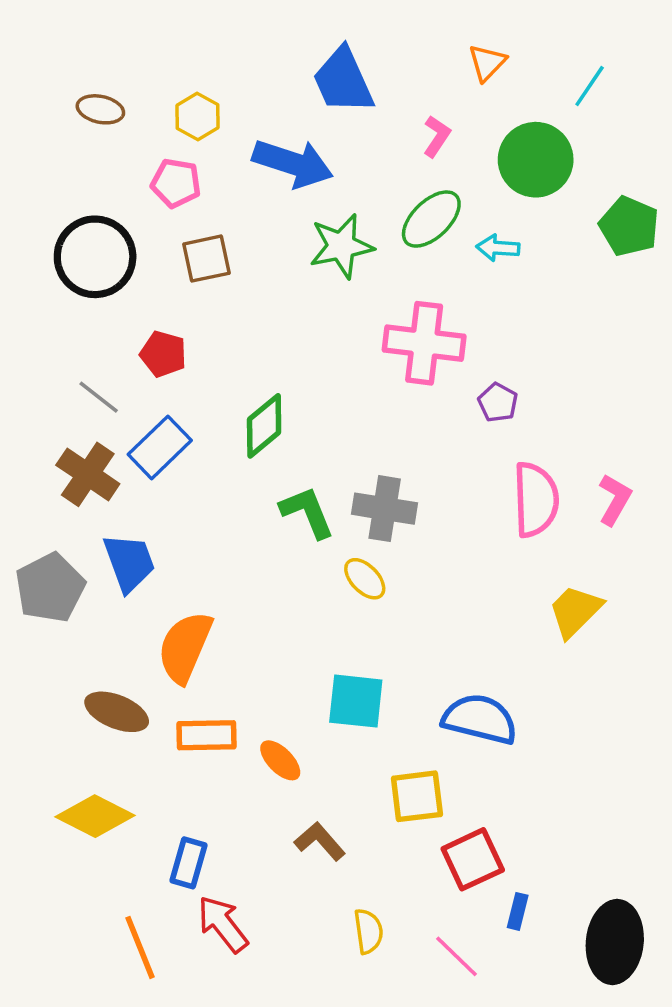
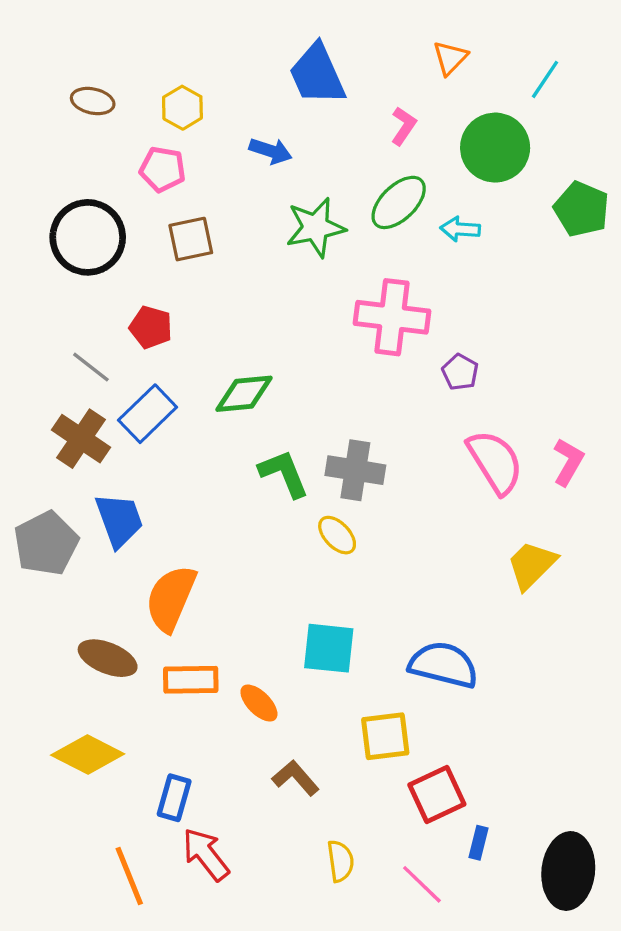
blue arrow: (293, 163) -> (271, 151), size x0.6
green diamond: (264, 426) -> (244, 394), turned 34
pink semicircle: (536, 500) -> (495, 462), turned -30

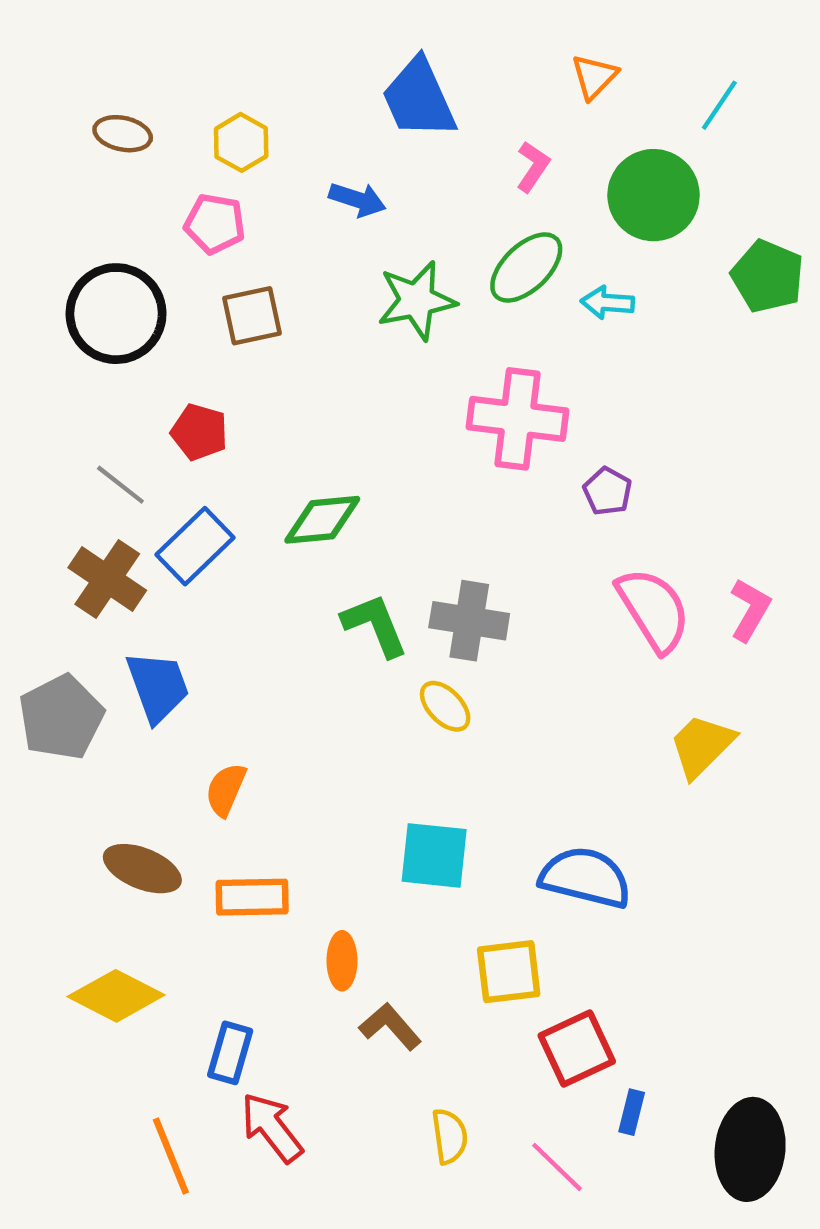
orange semicircle: (171, 598) -> (226, 790), size x0.6
orange ellipse: (259, 703) -> (342, 961), moved, turned 45

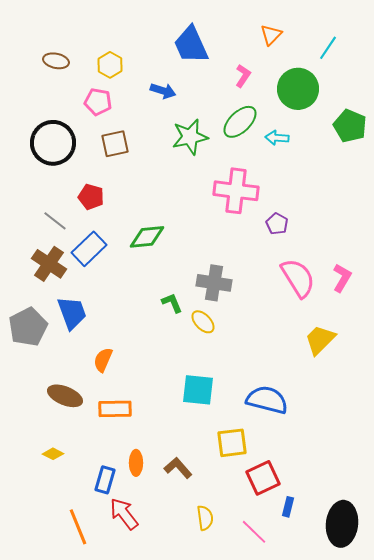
green L-shape: (375, 625) -> (172, 303), moved, size x0.7
orange ellipse: (342, 961) -> (136, 463), moved
yellow diamond: (116, 996) -> (53, 454), size x0.5

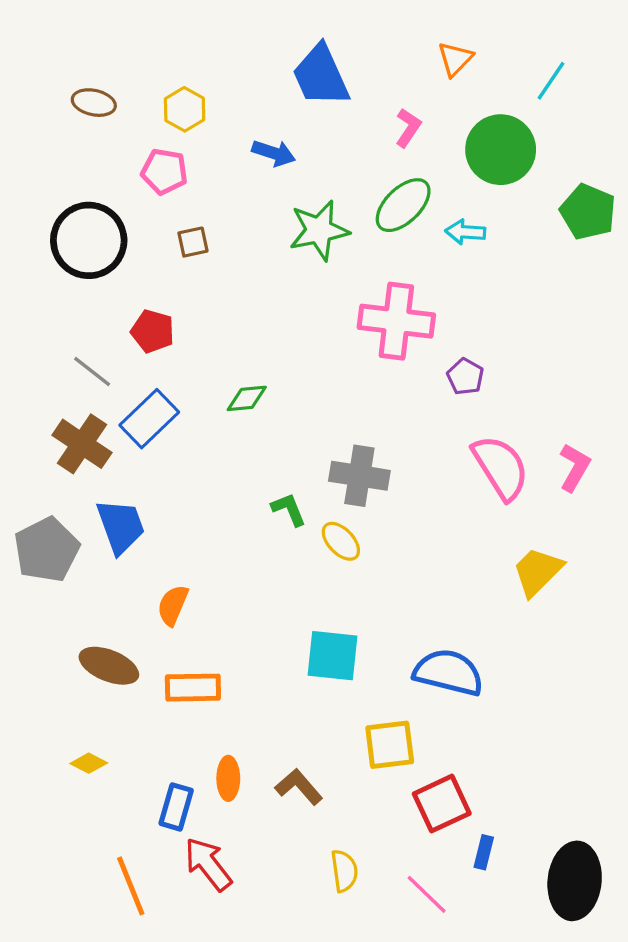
brown square: (115, 144) -> (193, 242), size x0.7
green diamond: (147, 237) -> (247, 398), size x0.7

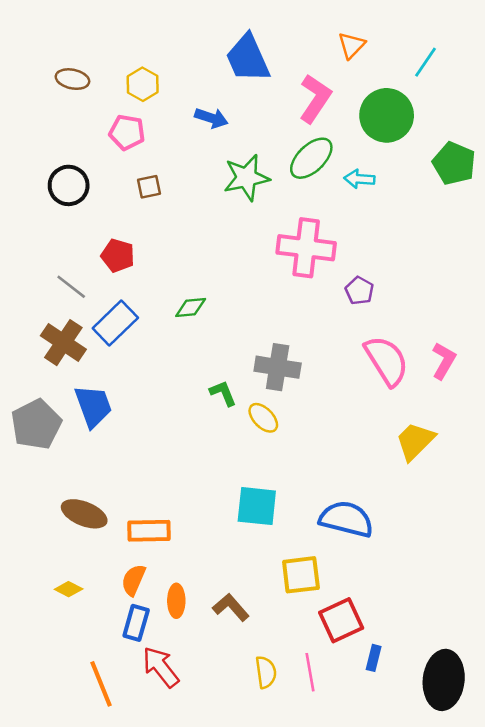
pink L-shape: (408, 128) -> (315, 99), size x1.6
black circle: (89, 240) -> (69, 185), size x0.7
orange semicircle: (173, 605) -> (133, 580), moved
pink line: (427, 894) -> (310, 672), moved, turned 36

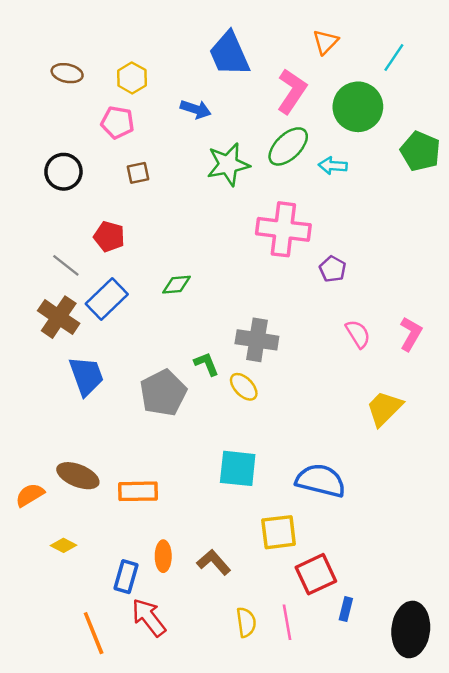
pink semicircle: (387, 361) -> (358, 334), size x0.6
gray pentagon: (36, 424) -> (163, 393), moved
orange semicircle: (133, 580) -> (30, 495), moved, turned 36

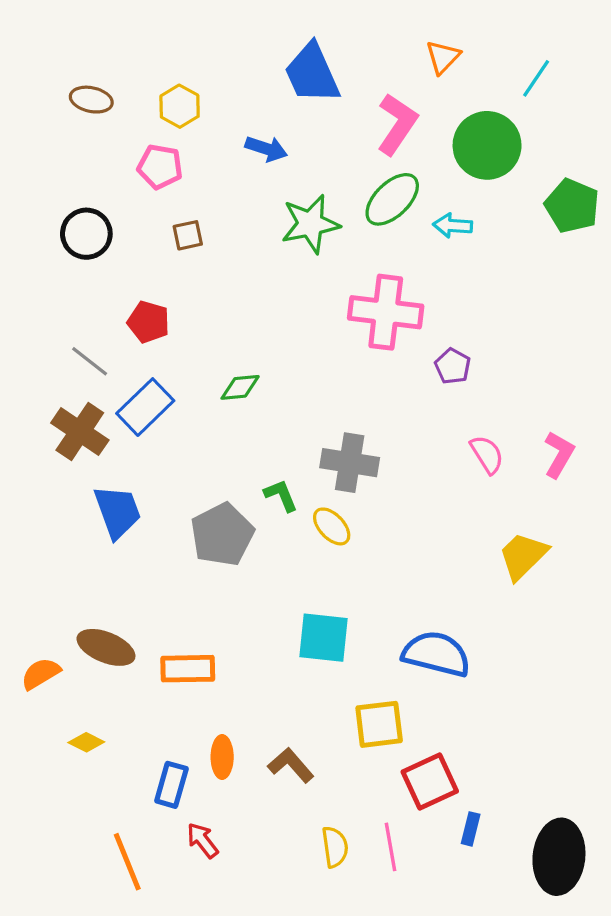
red arrow: (149, 617) -> (202, 840), size x0.7

